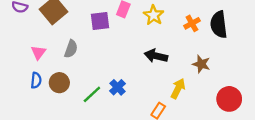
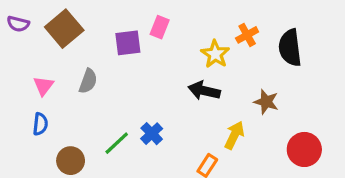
yellow star: (154, 15) -> (215, 54), moved
orange cross: (192, 23) -> (247, 35), moved
brown circle: (59, 83) -> (71, 161), moved

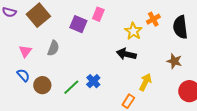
purple square: (128, 43) -> (78, 24), turned 30
brown star: (266, 102) -> (174, 61), moved
blue semicircle: (40, 124) -> (23, 75), turned -48
brown circle: (71, 161) -> (42, 85), moved

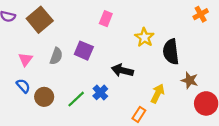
orange cross: (153, 19) -> (201, 14), moved
purple square: (78, 24) -> (84, 51), moved
black semicircle: (180, 27) -> (171, 52), moved
black arrow: (126, 54) -> (122, 70), moved
brown star: (174, 61) -> (190, 80), moved

